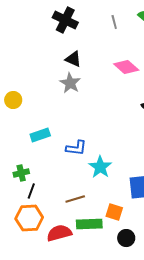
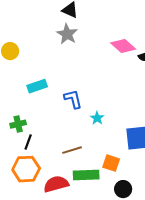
pink diamond: (126, 67) -> (123, 46), moved
blue L-shape: (76, 148) -> (73, 99), turned -110
cyan star: (100, 167) -> (97, 118), size x0.6

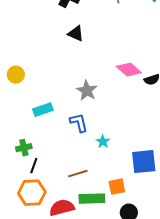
gray star: (67, 34) -> (87, 91), moved
orange square: (111, 163) -> (117, 187), turned -30

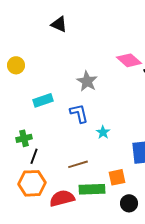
black triangle: (76, 34) -> (59, 24), moved

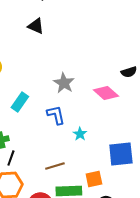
pink diamond: (129, 60) -> (106, 93), moved
cyan rectangle: (43, 100) -> (20, 102), turned -36

